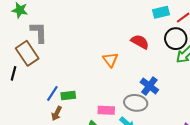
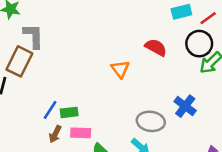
brown rectangle: (27, 53) -> (19, 61), turned 60
blue cross: (149, 86) -> (185, 106), moved
pink rectangle: (106, 110) -> (81, 133), moved

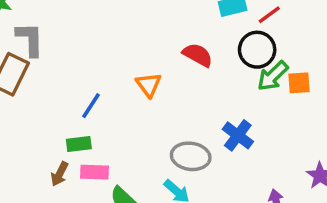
blue line: (50, 110) -> (91, 106), moved

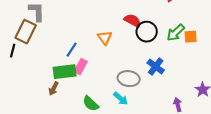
black circle: (257, 50) -> (147, 32), moved
green rectangle: (79, 144) -> (65, 72), size x1.6
pink rectangle: (95, 172) -> (81, 67), moved, turned -63

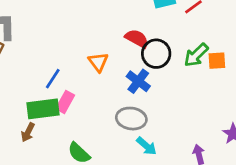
blue cross: (156, 67) -> (138, 81), moved
cyan arrow: (121, 99) -> (147, 146), moved

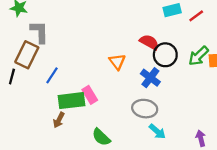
blue line: (53, 79) -> (52, 75), moved
pink rectangle: (65, 102) -> (90, 95), turned -60

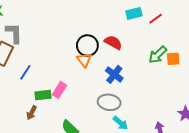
black circle: (165, 55) -> (87, 45), moved
pink rectangle: (90, 95) -> (59, 90), turned 63
green rectangle: (71, 101) -> (43, 95), size x0.7

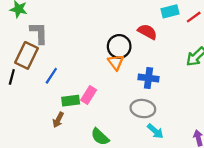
red semicircle: (113, 42) -> (147, 32), moved
blue cross: (114, 74) -> (149, 78), turned -30

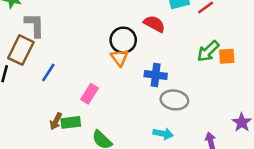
green rectangle: (71, 101) -> (71, 122), moved
gray ellipse: (143, 109) -> (174, 100), moved
cyan arrow: (155, 131) -> (163, 134), turned -30

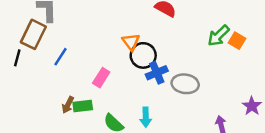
black circle: (123, 40) -> (143, 55), moved
orange square: (227, 56) -> (237, 41), turned 35
blue cross: (156, 75) -> (157, 73), moved, turned -30
cyan arrow: (163, 134) -> (146, 117), moved, turned 78

